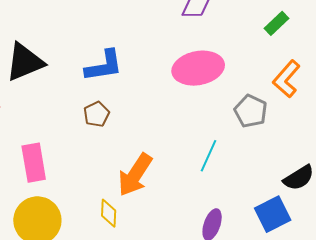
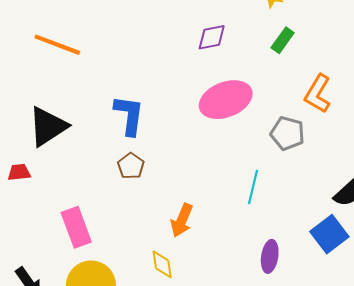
green rectangle: (276, 23) -> (283, 40), moved
blue L-shape: (104, 66) -> (129, 115), turned -63
orange arrow: (135, 175) -> (182, 220), size x0.7

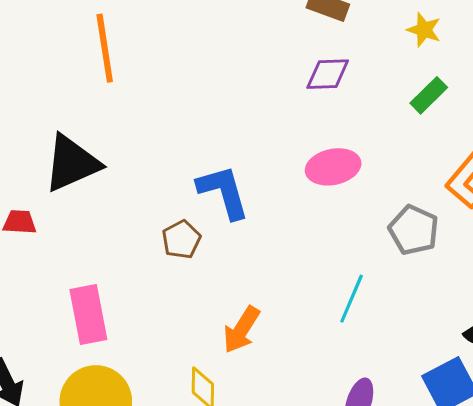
orange line: (57, 45) -> (105, 48), turned 51
pink ellipse: (226, 100) -> (333, 167), size x0.7
blue L-shape: (129, 115) -> (223, 192), moved, turned -33

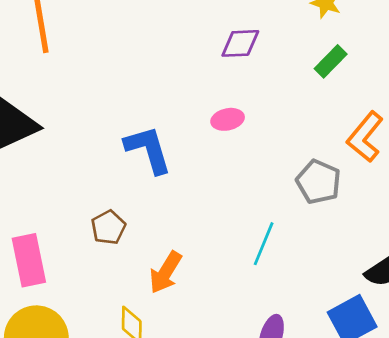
pink ellipse: (333, 167) -> (228, 119), moved, size x0.7
brown pentagon: (181, 240) -> (108, 227), moved

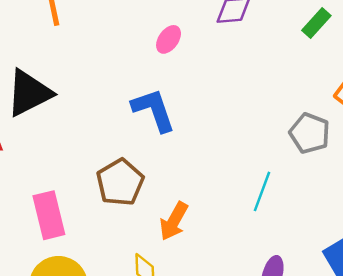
pink ellipse: (228, 119) -> (169, 39), moved, turned -40
brown pentagon: (108, 227) -> (120, 182), size x1.5

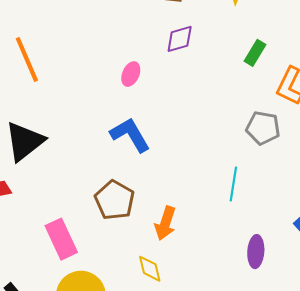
green rectangle: (316, 23) -> (255, 53), moved

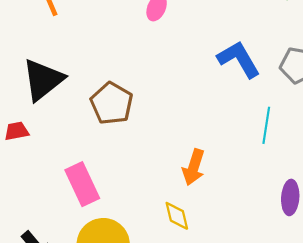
blue L-shape: (130, 135) -> (239, 59), moved
brown pentagon: (115, 200) -> (112, 103), moved

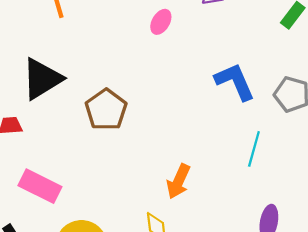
pink rectangle: (82, 184) -> (40, 186), moved, turned -45

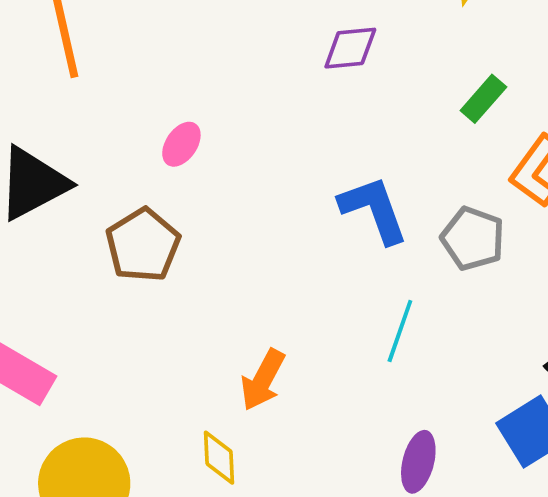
pink ellipse: (161, 22) -> (181, 144), moved

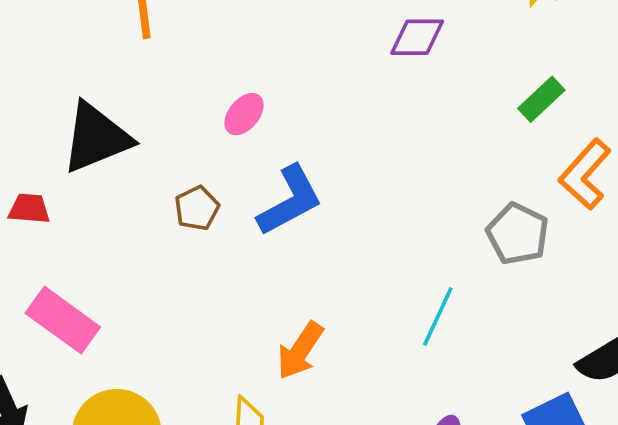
blue L-shape: (374, 210) -> (290, 201), moved, turned 76
brown pentagon: (143, 245) -> (197, 208), size x0.6

